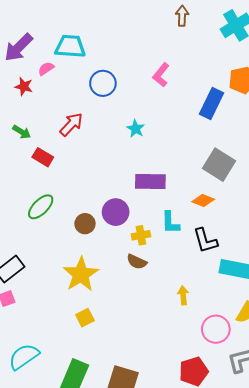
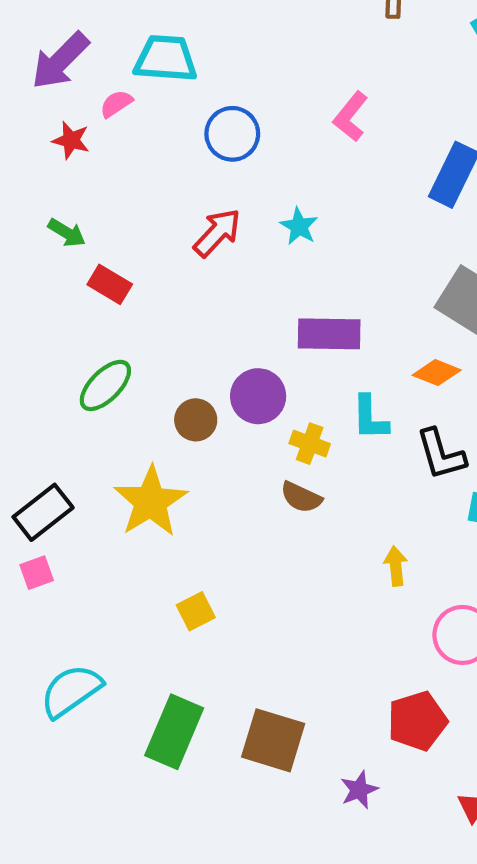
red arrow: (71, 125) -> (217, 233), moved
yellow cross: (141, 235) -> (310, 444), turned 30
yellow star: (81, 274) -> (151, 502), moved

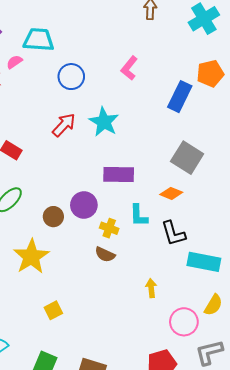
cyan star: (299, 226) -> (104, 122), size x1.6

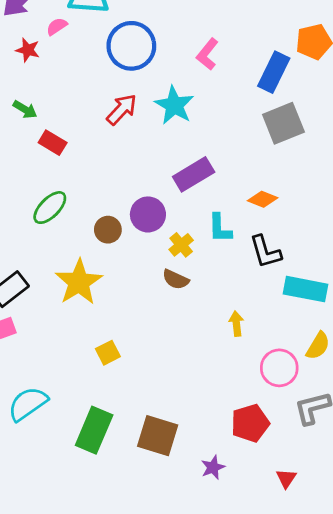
pink L-shape: (129, 68) -> (207, 54), moved
blue circle: (71, 77) -> (131, 46), size x1.4
gray square: (187, 158) -> (283, 123), moved, turned 36
purple rectangle: (119, 174) -> (194, 174), turned -32
yellow cross: (109, 228) -> (181, 245), turned 30

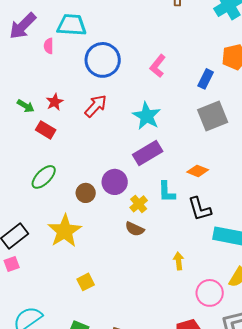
pink semicircle: (57, 26) -> (49, 46), turned -56
red star: (28, 50) -> (55, 102), moved, turned 30
blue rectangle: (274, 72) -> (206, 79), size x0.7
cyan star: (174, 105) -> (147, 116), moved

